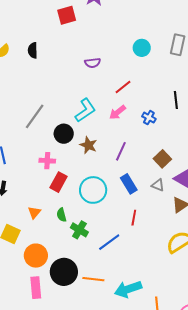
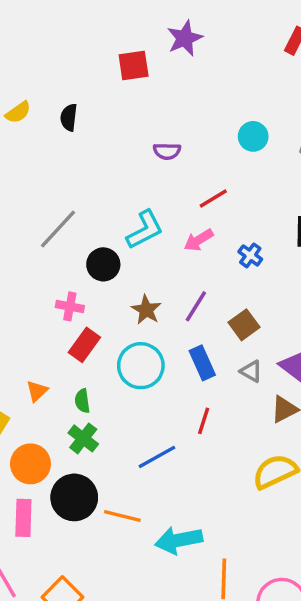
brown star: (88, 145) -> (146, 310), moved
brown square: (162, 159) -> (244, 325), moved
green cross: (79, 230) -> (83, 438), moved

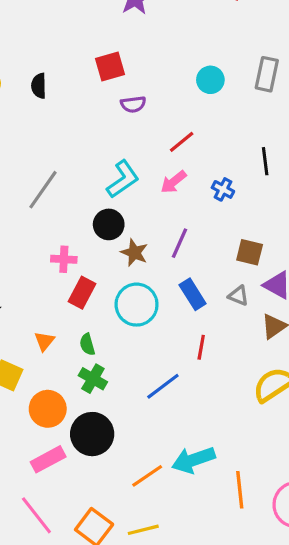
red square: (134, 65) -> (110, 66), moved
black circle: (103, 264) -> (109, 224), moved
brown square: (244, 325) -> (250, 252), moved, turned -32
orange line: (122, 516) -> (147, 476), moved, turned -40
pink rectangle: (23, 518) -> (48, 459), turned 68

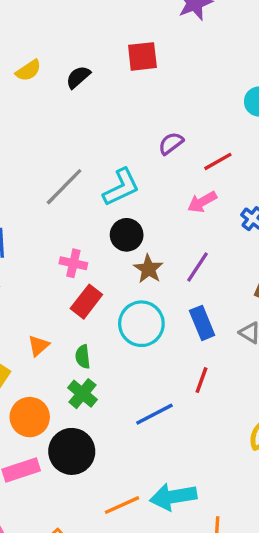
red square: (110, 66) -> (142, 56), moved
black semicircle: (39, 86) -> (78, 77), turned 40
purple semicircle: (133, 104) -> (171, 143), moved, turned 140
cyan L-shape: (123, 179) -> (121, 187), moved

